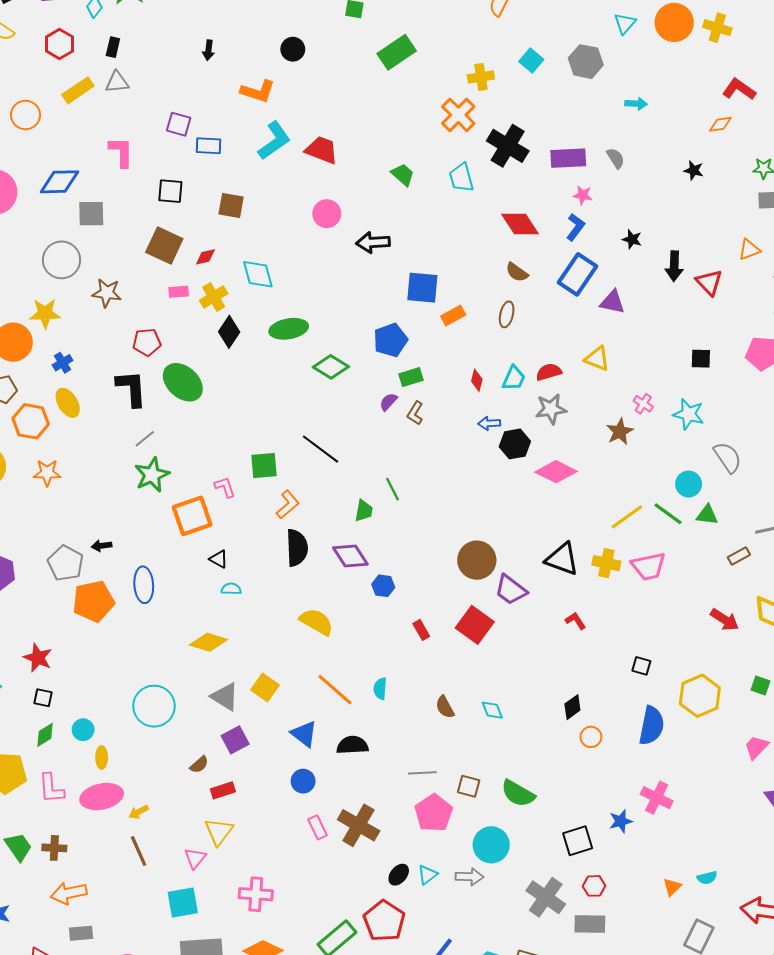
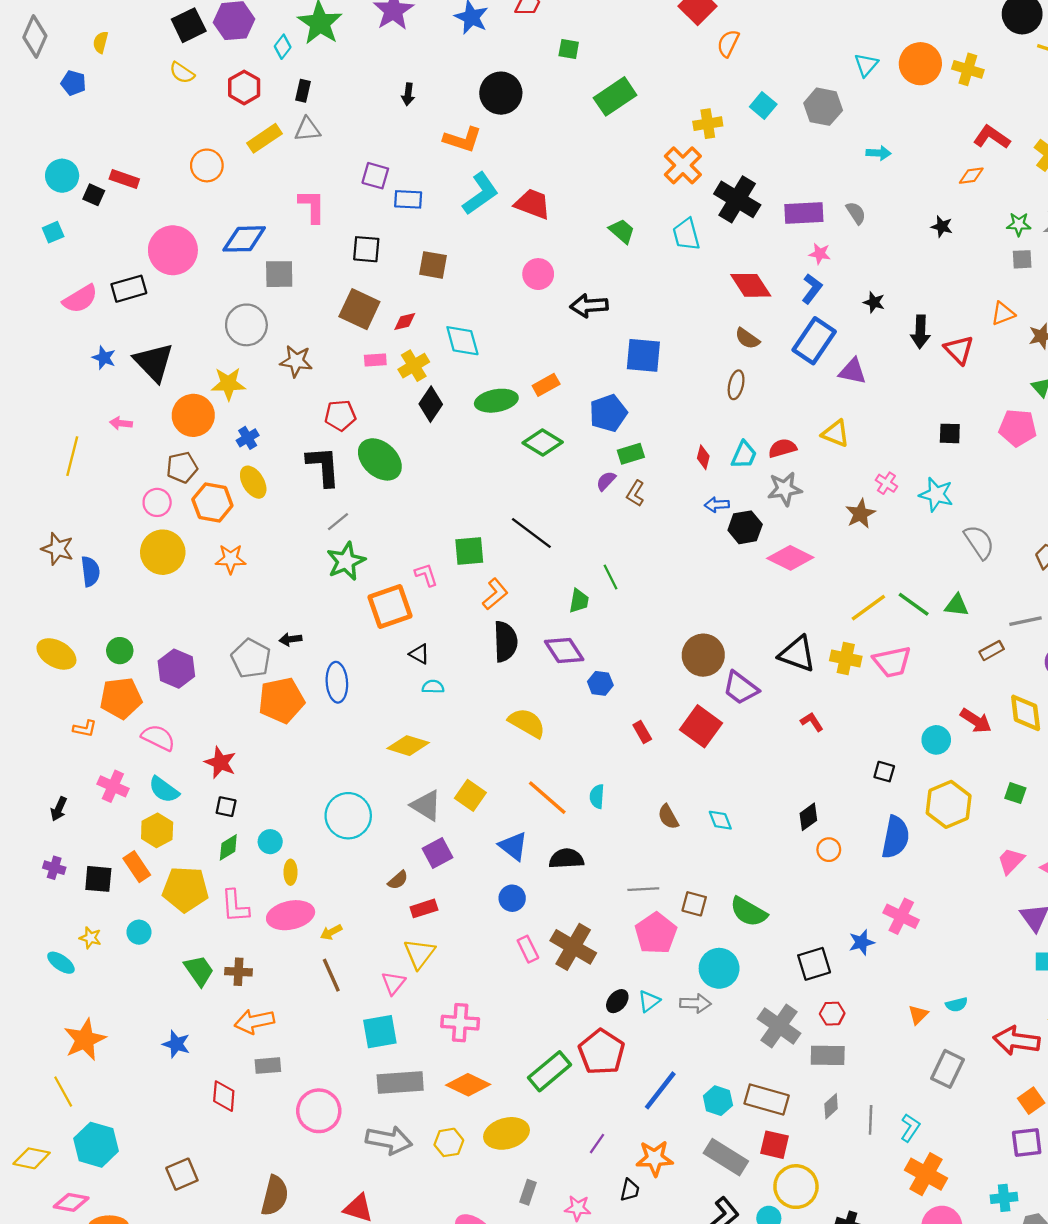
black circle: (293, 49) -> (501, 93), size x1.6
orange rectangle: (453, 315) -> (546, 385), moved
cyan circle: (689, 484) -> (936, 740), moved

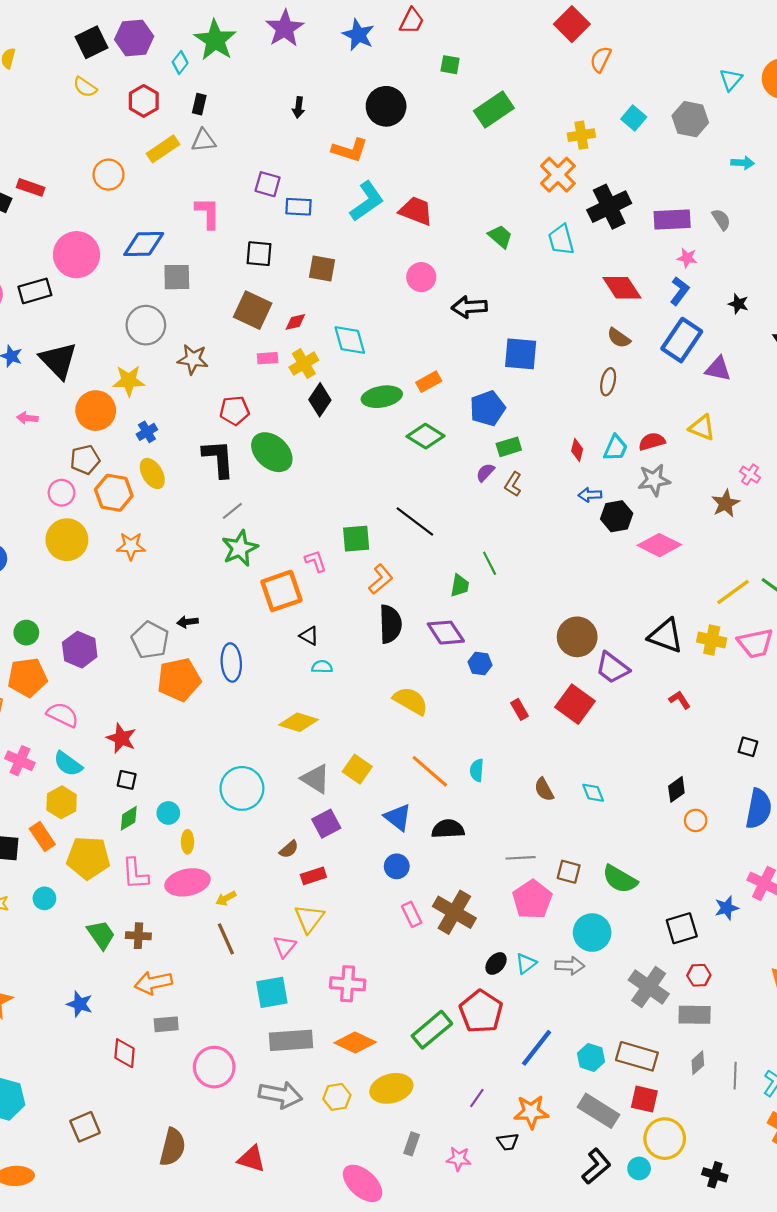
black cross: (737, 199) -> (609, 207), turned 33
black trapezoid: (630, 1190) -> (508, 1142), turned 70

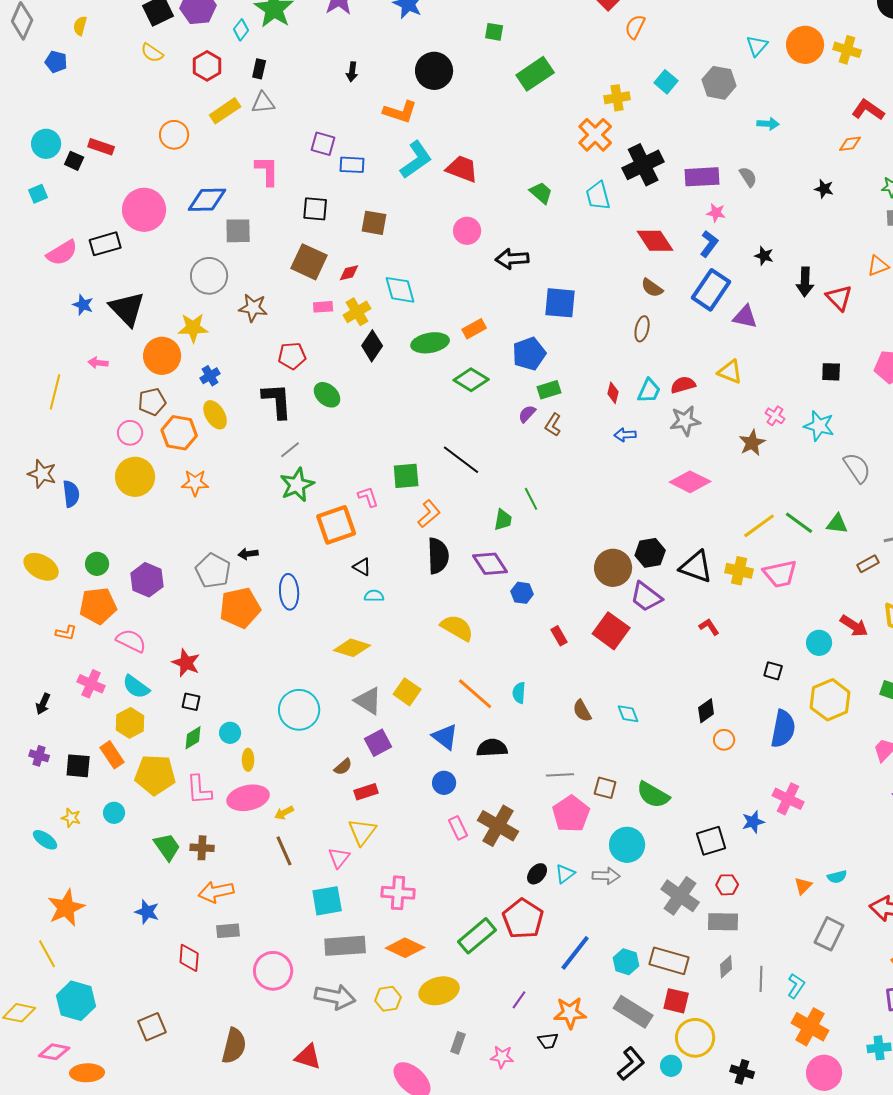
green ellipse: (272, 452) -> (327, 395), size x0.7
black hexagon: (617, 516) -> (650, 553), moved

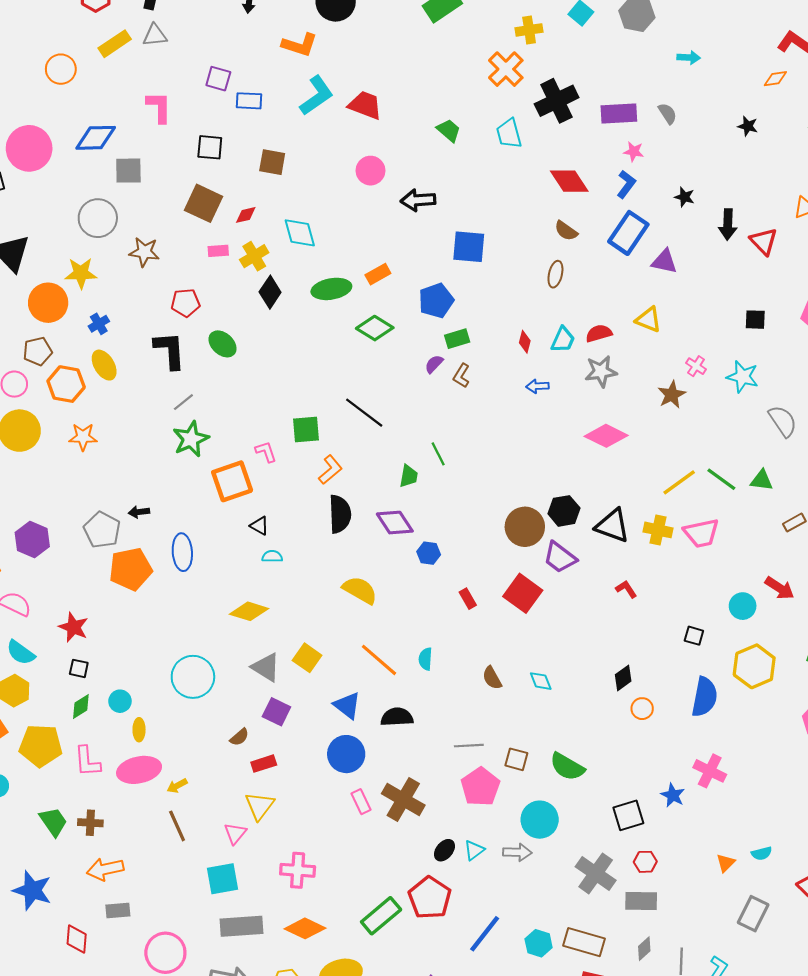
purple square: (378, 743) -> (276, 712), turned -36
blue circle: (444, 783) -> (346, 754), size x1.5
blue star: (753, 822) -> (673, 795), turned -30
blue star: (147, 912) -> (32, 890), size x1.5

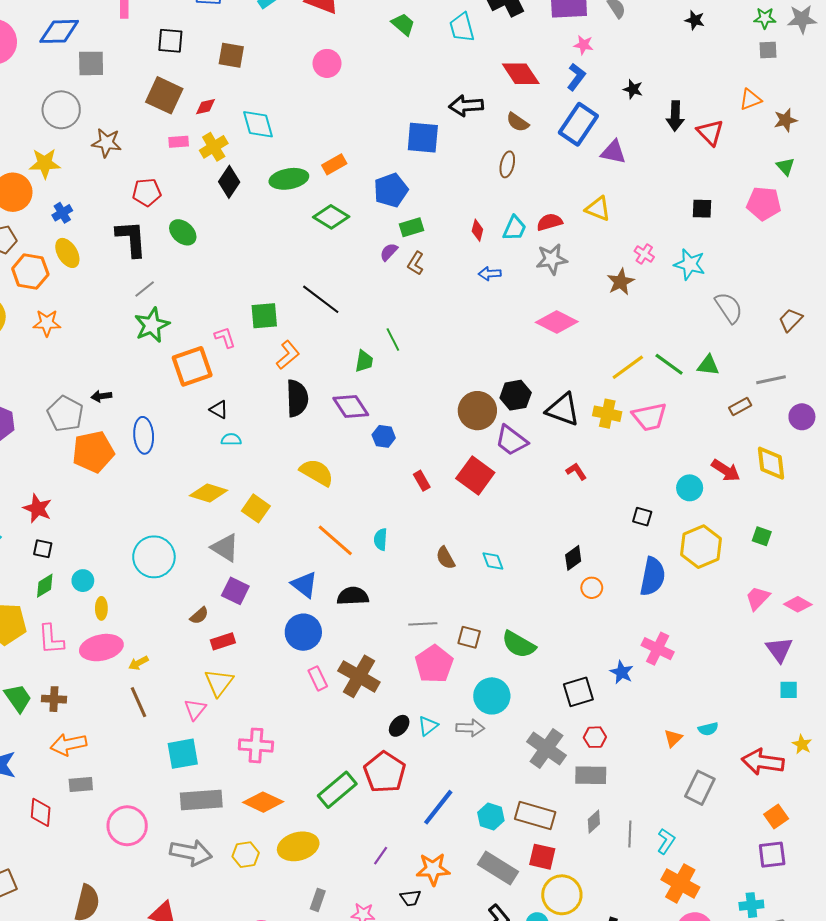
black arrow: (418, 200) -> (466, 106), moved
yellow square: (307, 658) -> (256, 508), moved

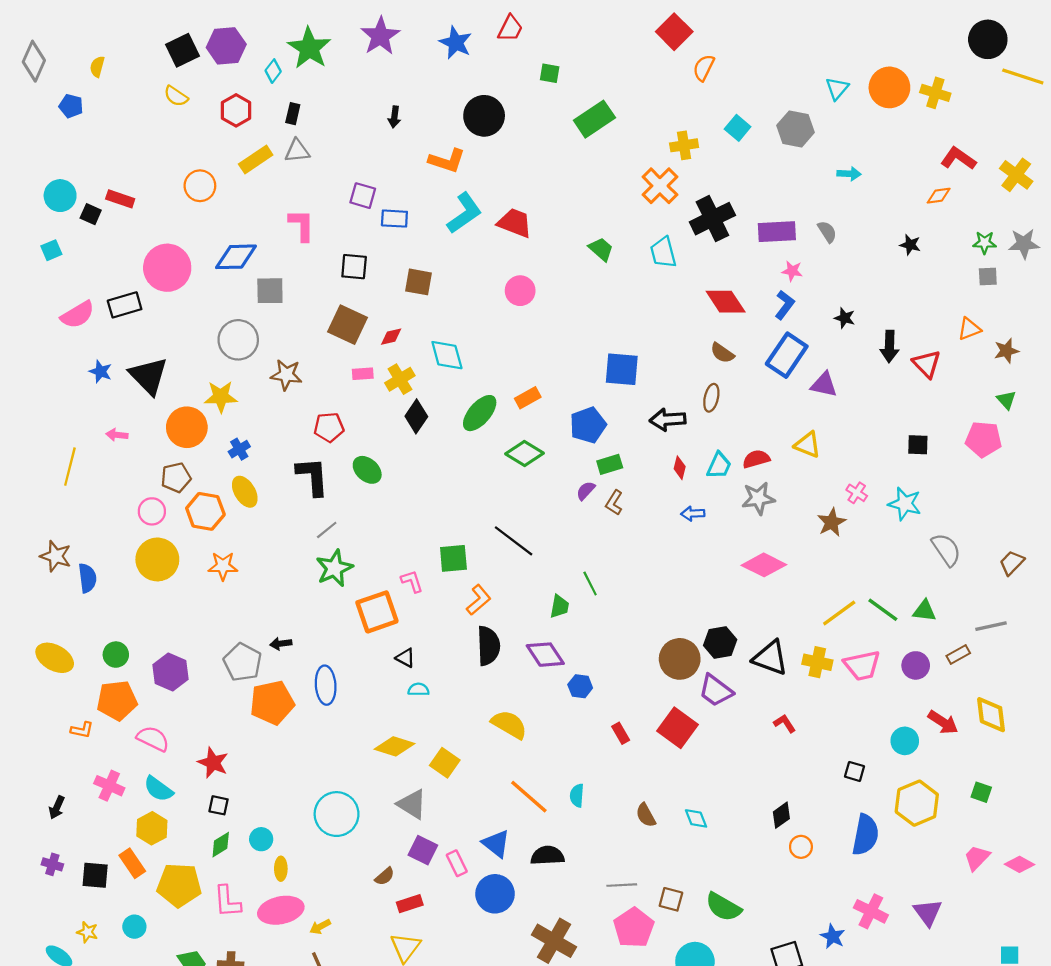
black arrow: (466, 106) -> (668, 420), moved
green ellipse: (289, 179) -> (480, 413), turned -39
purple circle: (802, 417) -> (916, 665), moved
purple triangle: (779, 650) -> (928, 912), moved
pink rectangle: (318, 678) -> (457, 863), moved

